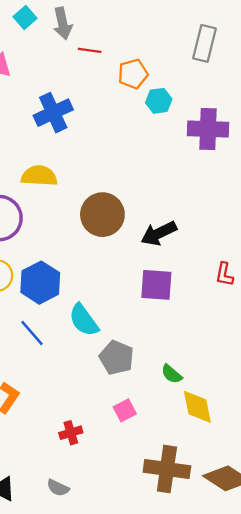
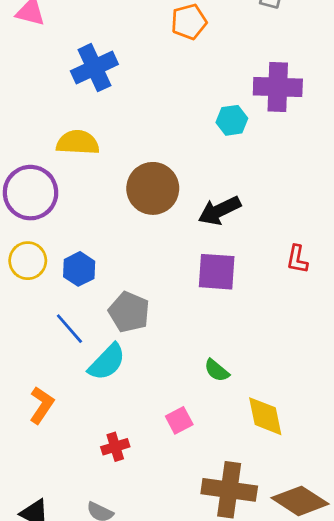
cyan hexagon: (159, 101) -> (232, 120), moved
blue hexagon: (40, 283) -> (79, 269), size x0.7
cyan semicircle: (84, 320) -> (107, 362), moved, turned -100
gray pentagon: (117, 358) -> (129, 312), moved
green semicircle: (172, 374) -> (217, 370), moved

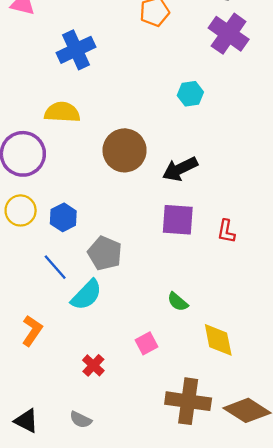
purple cross: (278, 87) -> (229, 34), moved, turned 33
red L-shape: (297, 259) -> (226, 231), moved
red cross: (115, 447) -> (93, 365), turned -30

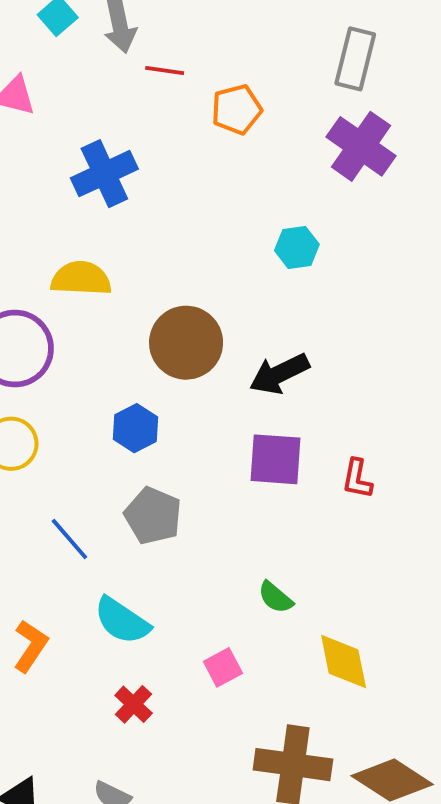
blue hexagon: (63, 217) -> (136, 428), moved
cyan semicircle: (86, 295) -> (122, 621), moved, turned 80

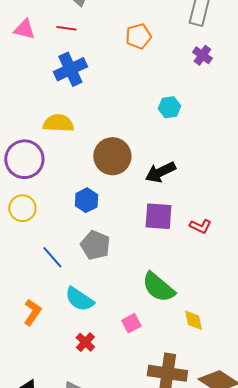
red line: (165, 70) -> (66, 28), moved
purple cross: (361, 146) -> (202, 55), size x0.6
red L-shape: (357, 479) -> (200, 226), turned -75
green semicircle: (275, 597) -> (158, 287), size x1.8
yellow diamond: (344, 661) -> (193, 320), size x0.7

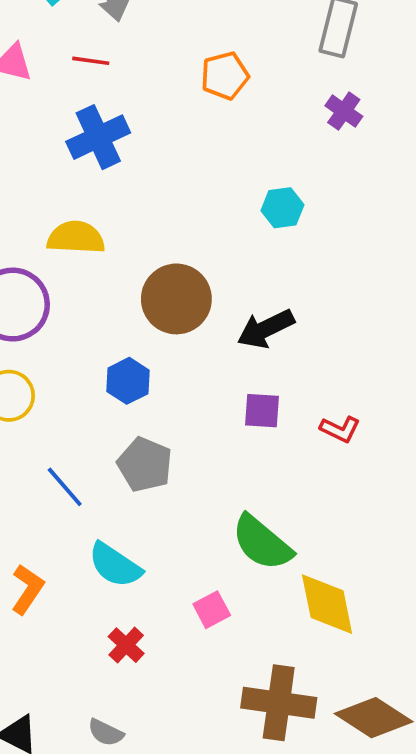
purple square: (158, 216) -> (262, 411), size x0.7
yellow diamond: (193, 320) -> (327, 604), size x1.6

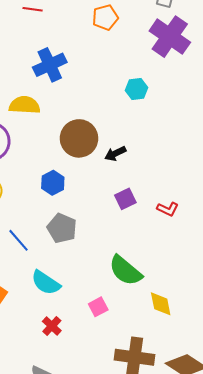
purple cross: (344, 111) -> (170, 37), size x2.0
blue cross: (98, 137) -> (50, 65), moved
black arrow: (266, 329) -> (115, 154), moved, size x0.7
purple square: (262, 411) -> (125, 199), turned -30
yellow diamond: (327, 604) -> (161, 304), size x0.7

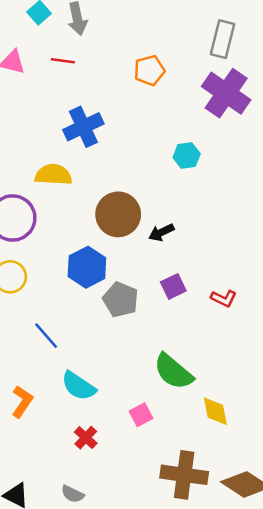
blue hexagon: (53, 183) -> (87, 267), size x1.4
gray pentagon: (62, 228) -> (121, 300), moved

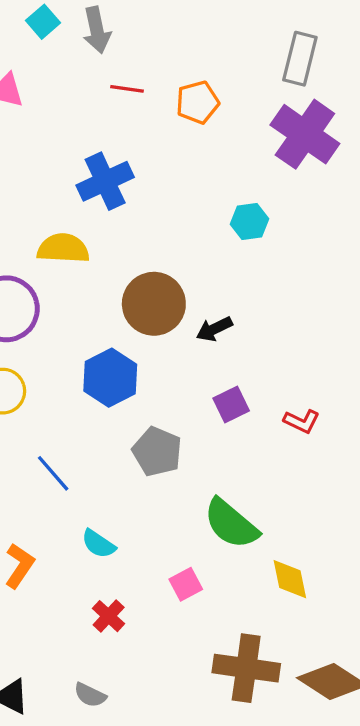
red line: (63, 61) -> (127, 89), moved
gray pentagon: (121, 300) -> (157, 452), moved
cyan semicircle: (79, 386) -> (98, 544), size x0.7

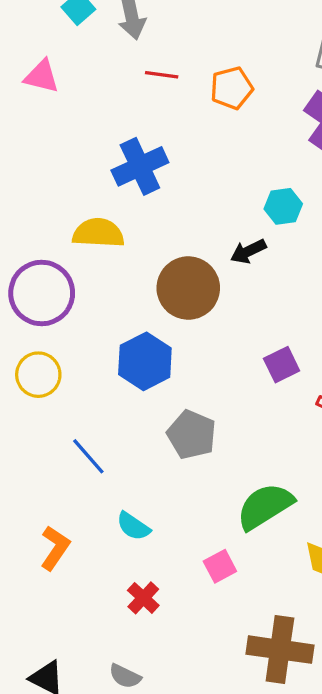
black arrow: (214, 329) -> (248, 251), moved
purple square: (231, 405) -> (282, 365), moved
green semicircle: (231, 524) -> (265, 506), turned 108

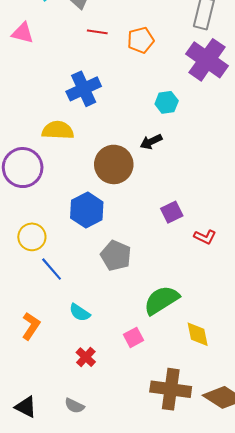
cyan hexagon: (283, 206) -> (167, 102), moved
yellow circle: (38, 375) -> (32, 237), moved

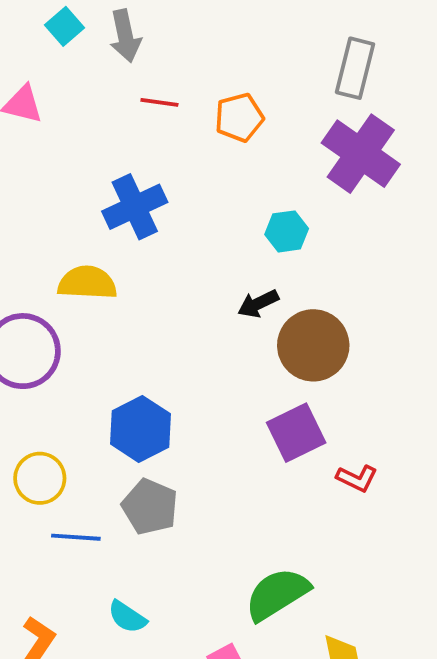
brown circle: (114, 164) -> (313, 345), moved
purple square: (172, 212) -> (296, 433), size x1.4
gray pentagon: (116, 256) -> (150, 507), moved
blue line: (52, 269) -> (76, 537), turned -45

